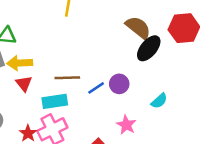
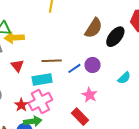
brown semicircle: (138, 27) -> (94, 28), moved, turned 85
yellow arrow: (20, 63) -> (14, 38), moved
pink star: (126, 125) -> (90, 95), moved

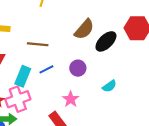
brown line: (52, 61) -> (38, 44), moved
blue line: (74, 68) -> (46, 69), moved
cyan rectangle: (42, 80) -> (23, 76), turned -66

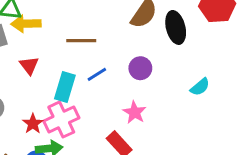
black ellipse: (106, 41) -> (176, 27), turned -55
cyan semicircle: (109, 86) -> (200, 87), moved

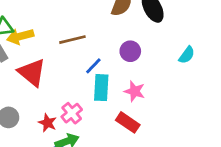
red triangle: (29, 65) -> (32, 72), size x1.6
cyan rectangle: (65, 87) -> (101, 88), moved
pink cross: (61, 120) -> (72, 113), size x0.7

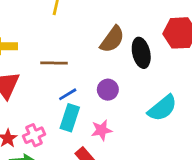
cyan semicircle: (187, 55) -> (162, 108), size x1.6
pink star: (135, 91) -> (102, 130), turned 30

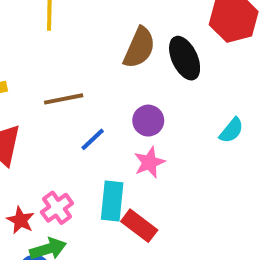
cyan semicircle: (162, 108) -> (231, 130), size x0.6
cyan rectangle: (70, 118) -> (112, 201), moved
pink star: (102, 130) -> (149, 162), moved

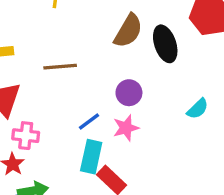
blue line: (93, 139) -> (89, 122), moved
pink cross: (57, 208) -> (26, 136), moved, turned 36

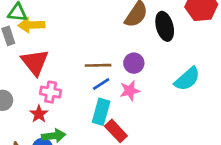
brown line: (60, 67) -> (98, 65), moved
cyan semicircle: (198, 109) -> (187, 79), size x1.5

